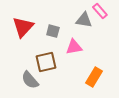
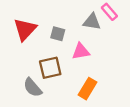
orange rectangle: (94, 77) -> (87, 89), moved

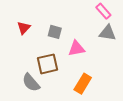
gray triangle: (92, 22) -> (107, 33), moved
red triangle: (25, 29) -> (24, 28), size x0.6

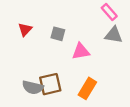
brown square: (48, 64) -> (50, 84), moved
gray semicircle: (31, 83) -> (33, 87), turned -36

